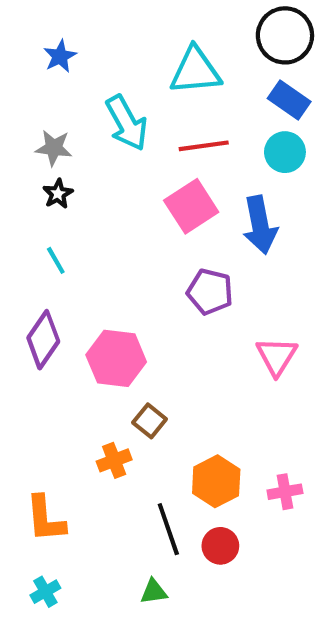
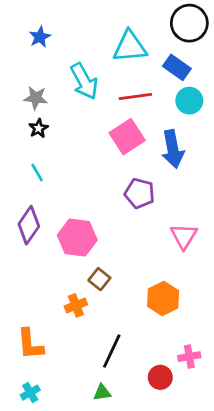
blue rectangle: (289, 100) -> (177, 67), moved
orange hexagon: (216, 481) -> (163, 298), moved
pink cross: (285, 492) -> (189, 357), moved
black line: (168, 529) -> (112, 351), turned 44
red circle: (220, 546) -> (160, 377), moved

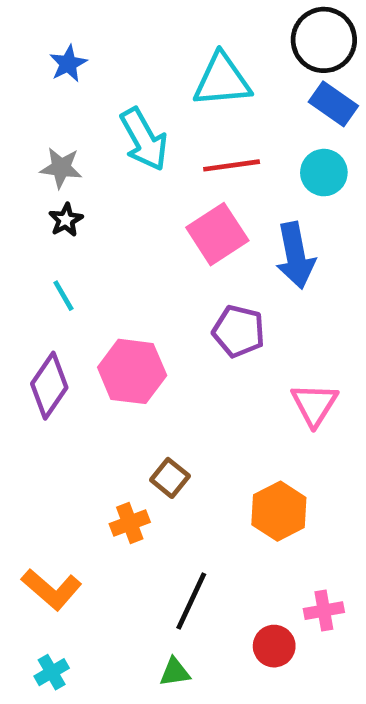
blue rectangle: (177, 67) -> (333, 104), moved
pink hexagon: (77, 238) -> (132, 371), moved
orange L-shape: (30, 344) -> (52, 589), turned -44

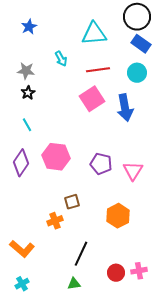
cyan arrow: (144, 139) -> (61, 59), size x0.6
purple pentagon: (239, 331) -> (101, 164), moved
brown square: (170, 478) -> (72, 202), turned 35
pink cross: (324, 611) -> (139, 271), moved

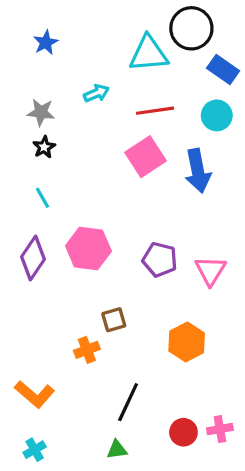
black circle: (137, 17) -> (191, 28), moved
cyan arrow: (61, 59) -> (96, 93), turned -84

